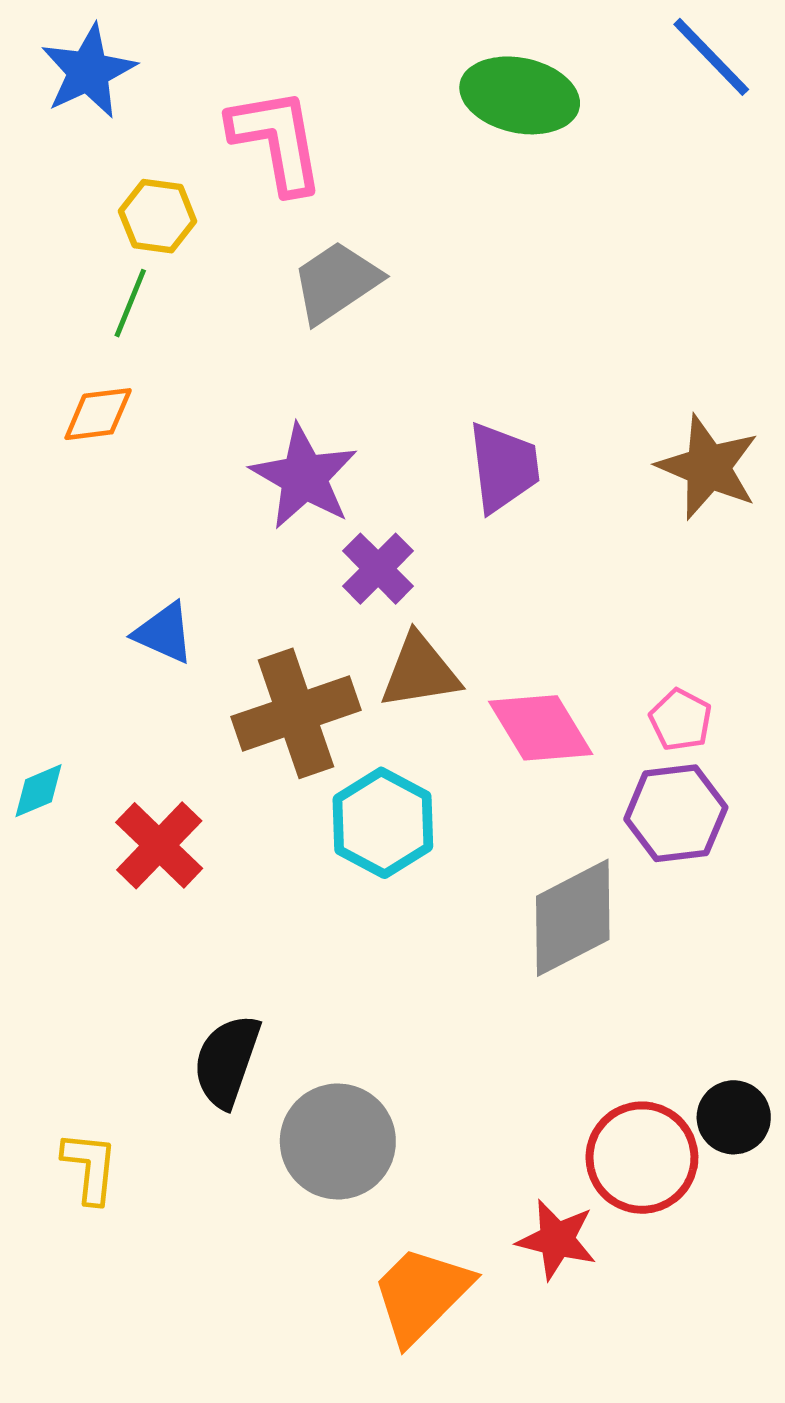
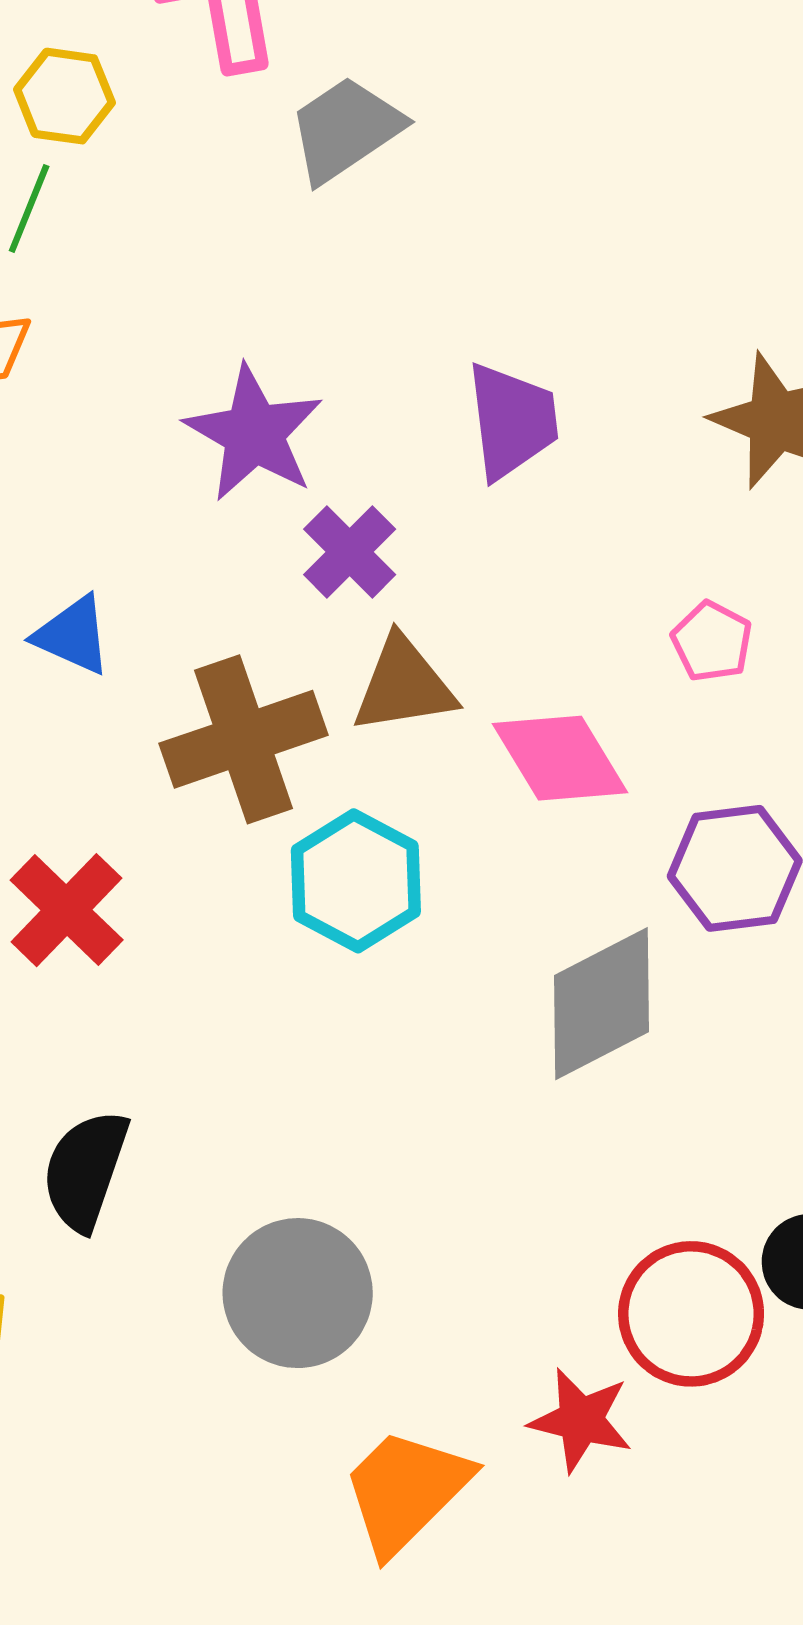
gray trapezoid: (336, 282) -> (346, 129), moved
pink pentagon: (681, 720) -> (712, 641), moved
black semicircle: (227, 1061) -> (85, 1170), moved

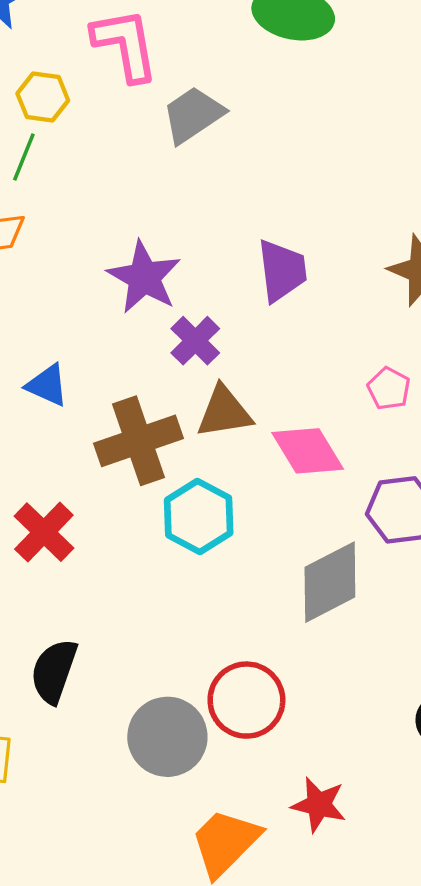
red circle: (691, 1314) -> (246, 700), moved

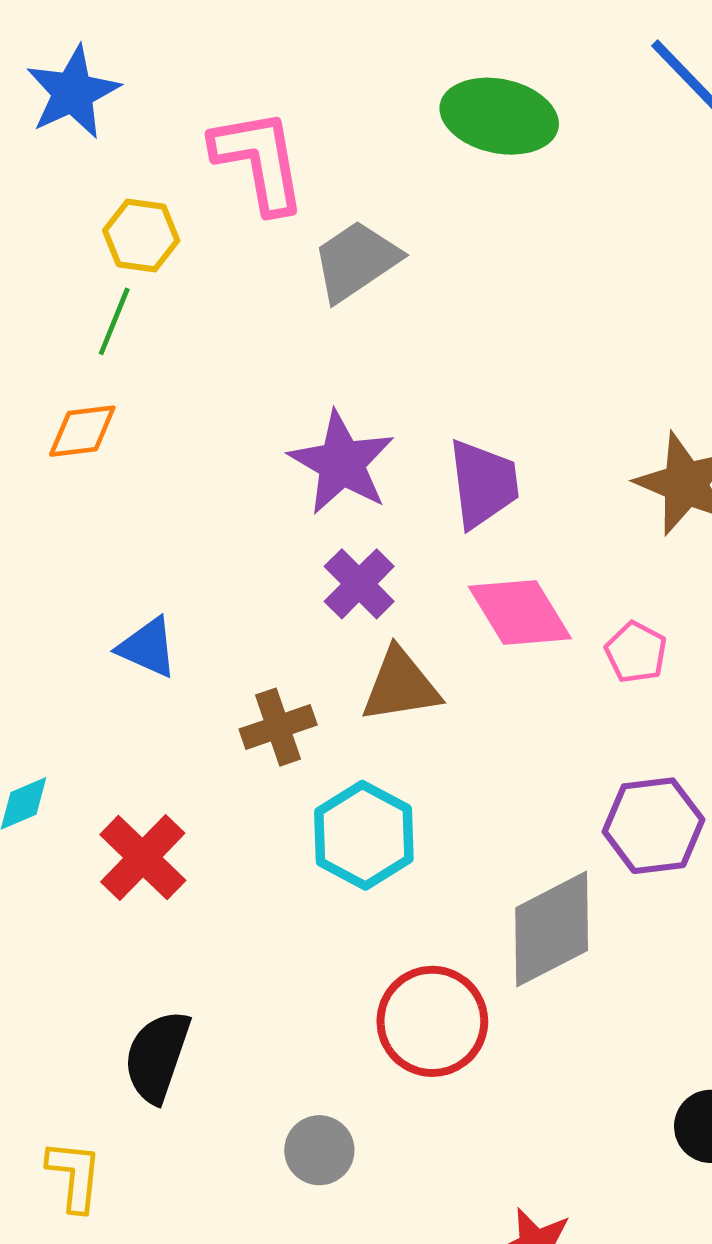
purple star: (144, 277) -> (342, 463), moved
brown cross: (139, 441) -> (278, 727), size x0.6
pink diamond: (308, 451) -> (520, 613), moved
red circle: (246, 700) -> (432, 1021), moved
gray circle: (167, 737) -> (319, 1150), size x0.6

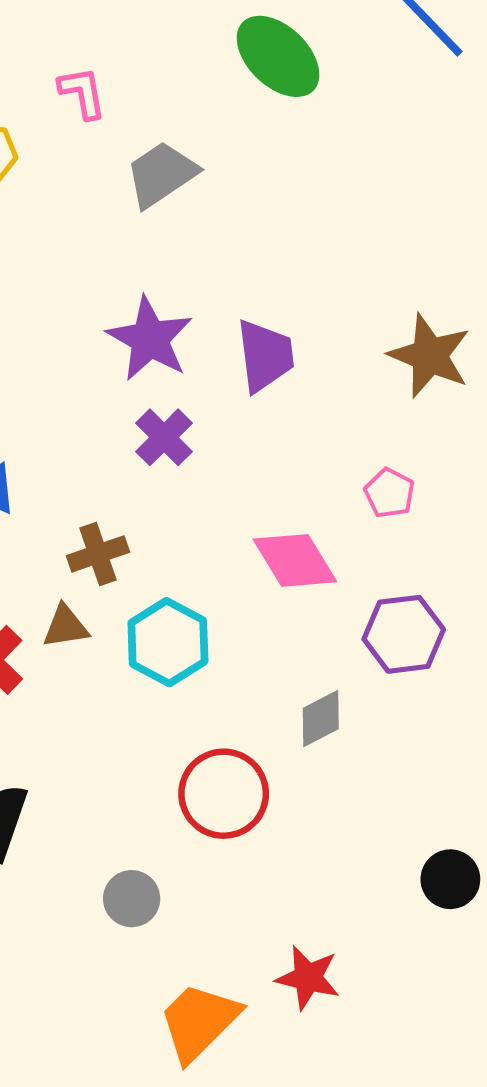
green ellipse: (499, 116) -> (278, 56), turned 32
pink L-shape: (259, 161) -> (82, 93), size x0.6
pink diamond: (520, 613) -> (295, 560), moved
brown triangle: (401, 686) -> (66, 627), moved, size x0.7
gray diamond: (552, 929) -> (321, 719), size x0.6

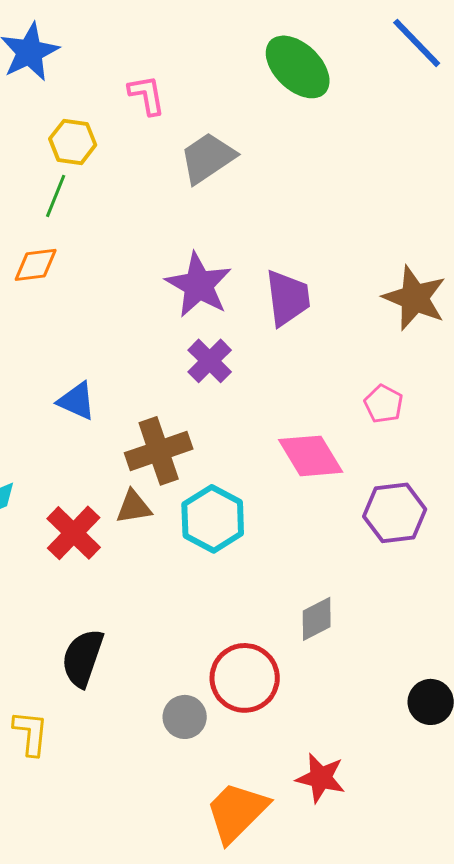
brown cross: (98, 554) -> (159, 451), size x1.4
gray diamond: (321, 719) -> (317, 619), moved
red circle: (224, 794) -> (245, 678), moved

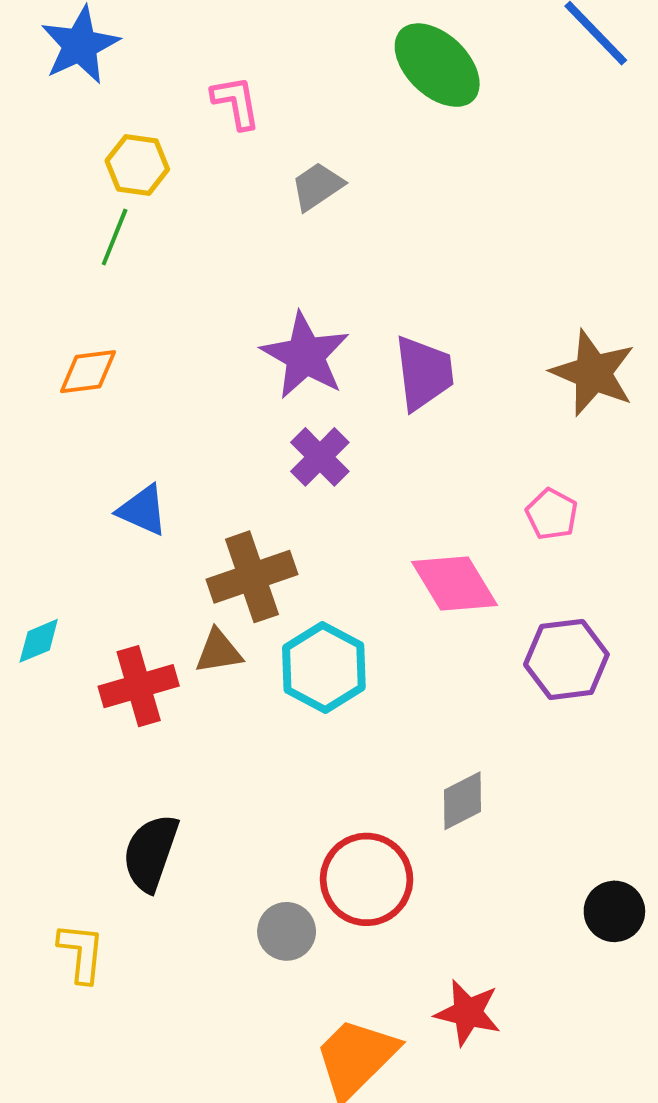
gray trapezoid: (208, 158) -> (317, 186), size x0.7
orange diamond: (36, 265) -> (88, 372), moved
red cross: (74, 533) -> (139, 686), turned 30

